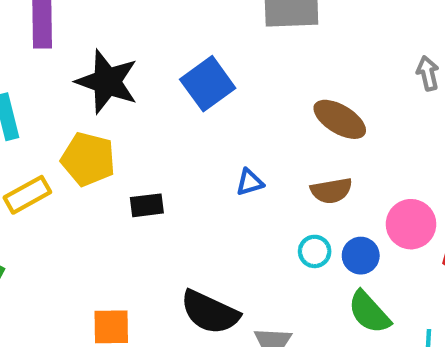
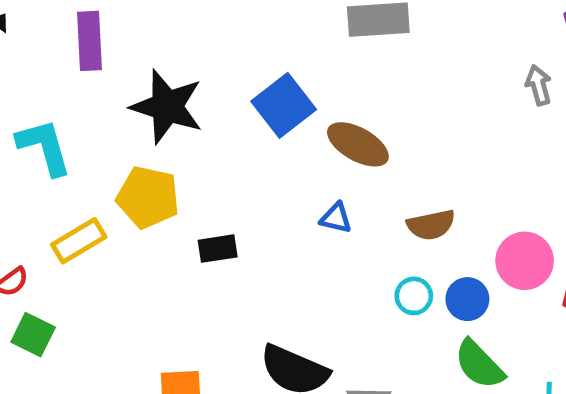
brown ellipse: (340, 119) -> (358, 144), moved
blue triangle: (250, 182) -> (336, 218), turned 32

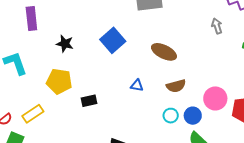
black star: (167, 107) -> (65, 44), size x0.6
brown ellipse: (358, 144) -> (164, 52), moved
yellow rectangle: (79, 241) -> (33, 114), moved

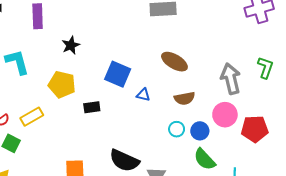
gray arrow: (217, 26) -> (231, 79), moved, size x1.8
blue square: (113, 40) -> (118, 74), moved, turned -30
black star: (65, 44) -> (71, 45), turned 30

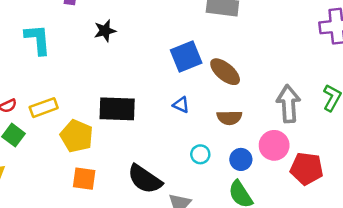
blue square: (118, 74) -> (186, 56), moved, turned 35
yellow pentagon: (62, 84) -> (77, 136), moved
black rectangle: (92, 107) -> (117, 109), size x1.8
cyan circle: (177, 129) -> (200, 154), moved

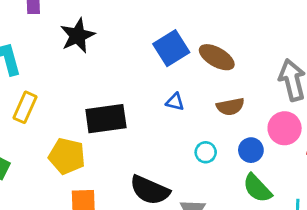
black star: (105, 31) -> (78, 36), size x1.4
yellow rectangle: (44, 108) -> (25, 107), moved, turned -36

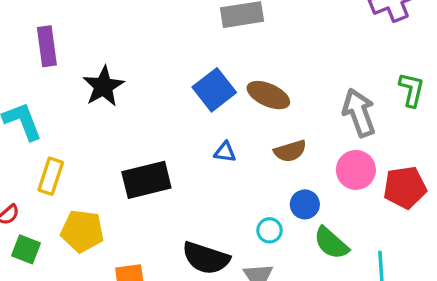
blue circle: (251, 150) -> (305, 204), moved
cyan circle: (206, 152) -> (269, 230), moved
yellow pentagon: (67, 156) -> (82, 231), moved

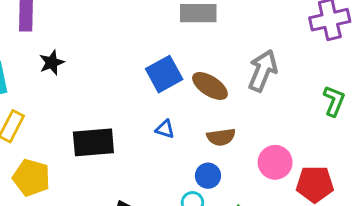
black star: (103, 86) -> (52, 63), moved, size x0.7
gray arrow: (359, 113) -> (263, 71), moved, turned 33
blue circle: (305, 204) -> (208, 176), moved

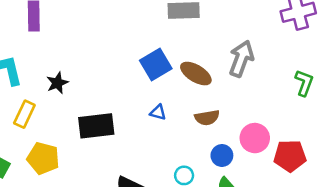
black star: (52, 63) -> (57, 83), moved
blue circle: (208, 176) -> (222, 155), moved

